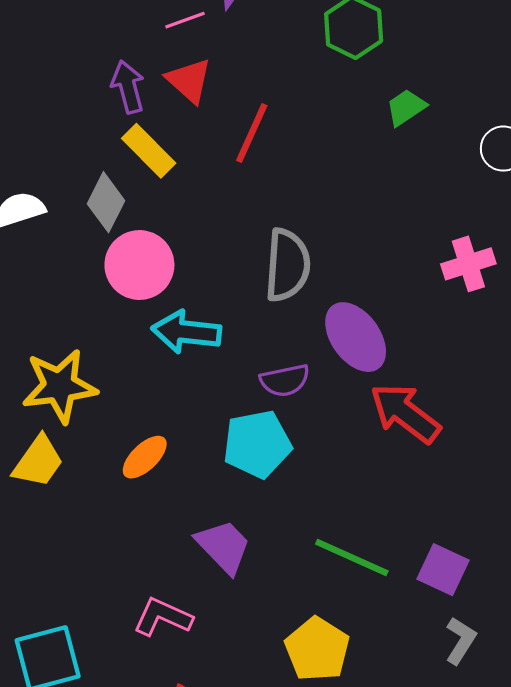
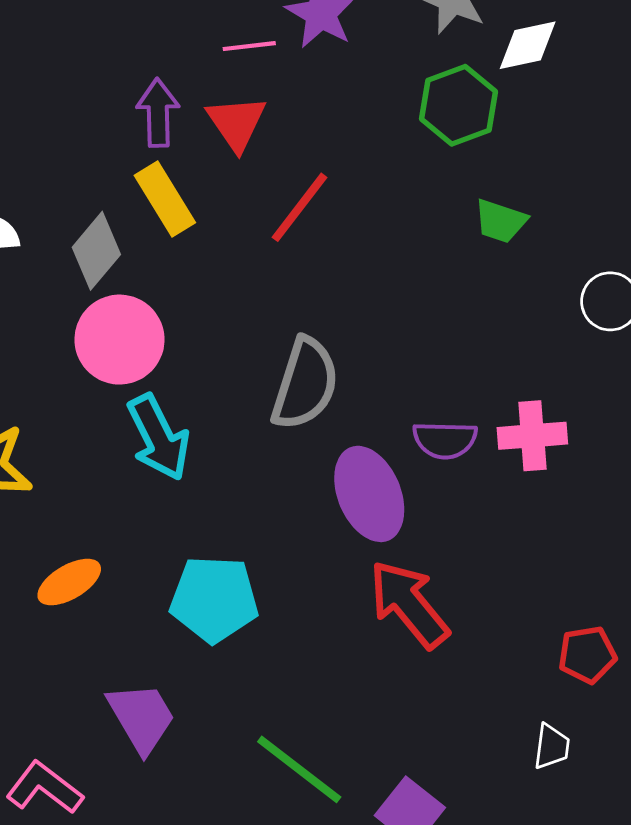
green trapezoid: (406, 107) -> (501, 221), turned -141
cyan arrow: (186, 332) -> (159, 437), turned -136
purple semicircle: (285, 380) -> (445, 440), moved

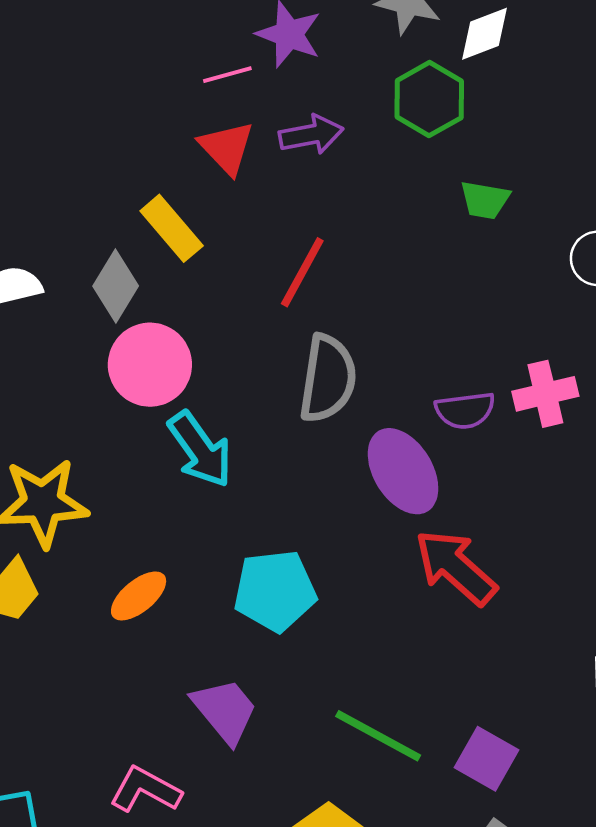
purple arrow: (158, 113) -> (311, 135), moved, turned 90
red line: (299, 207) -> (302, 272), moved

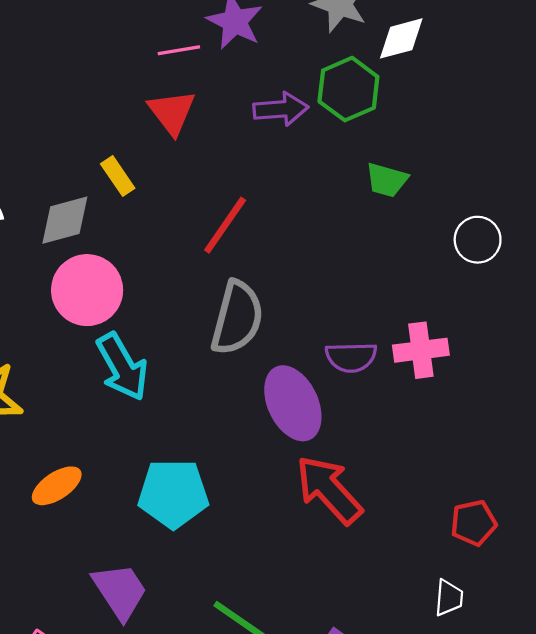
purple arrow: (311, 135) -> (281, 109), moved
yellow rectangle: (172, 228) -> (118, 176), size x0.7
gray diamond: (116, 286) -> (65, 220), turned 38

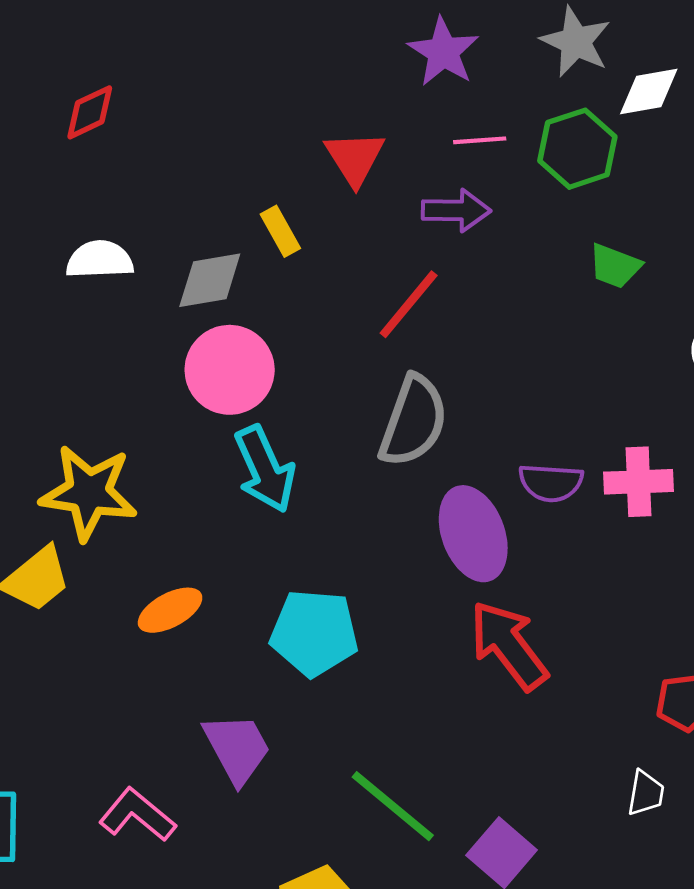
pink line: (179, 50) -> (480, 140), moved
purple arrow: (281, 109) -> (456, 210), moved

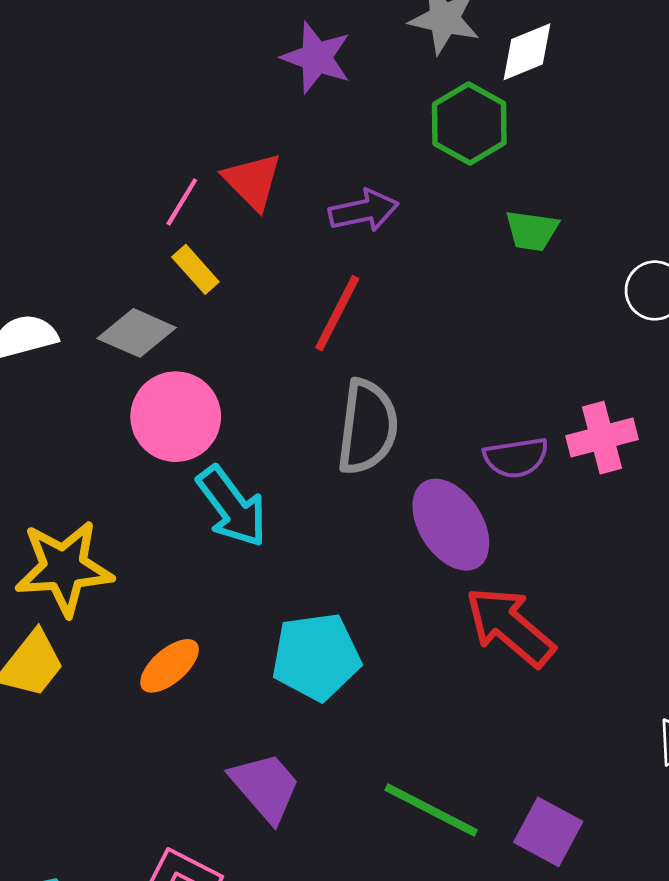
pink line: (480, 140) -> (182, 202), moved, turned -42
gray diamond: (210, 280) -> (137, 333), turned 46

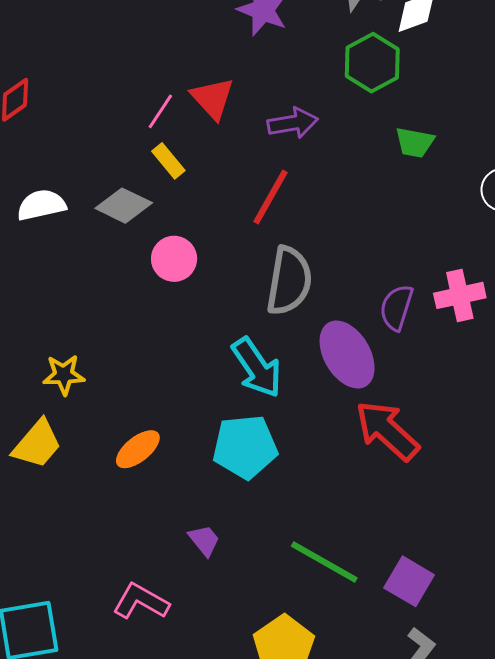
pink circle: (176, 417) -> (174, 259), moved, size x0.7
purple semicircle: (516, 458) -> (397, 307), turned 114
cyan arrow: (232, 507) -> (257, 368), moved
yellow star: (64, 568) -> (64, 375), size x0.6
purple trapezoid: (265, 787) -> (204, 540), size x0.6

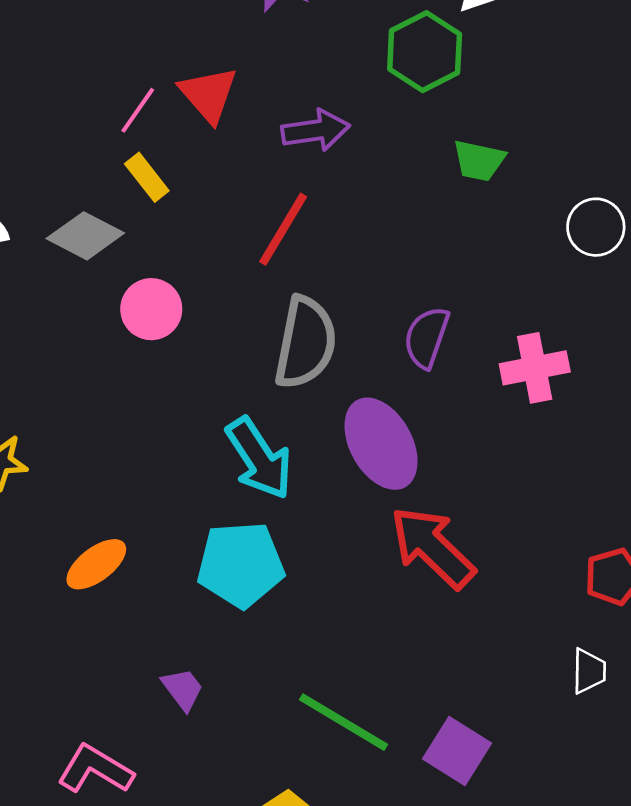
purple semicircle: (397, 307) -> (427, 337), moved

